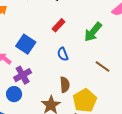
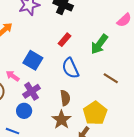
blue semicircle: (63, 54) -> (70, 68), size x1.5
brown semicircle: (65, 85) -> (65, 98), moved

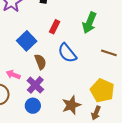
blue square: (33, 60) -> (27, 41), moved, turned 30
brown semicircle: (65, 98) -> (40, 62), moved
brown star: (61, 120) -> (71, 105), turned 30

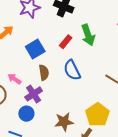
green arrow: (89, 23) -> (88, 35), moved, turned -55

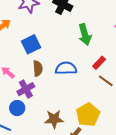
red rectangle: (66, 42) -> (99, 63), moved
blue semicircle: (72, 70) -> (66, 68), turned 110

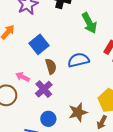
blue circle: (17, 108) -> (48, 119), moved

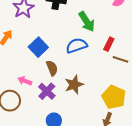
blue semicircle: (78, 60) -> (77, 46), moved
brown star: (78, 112) -> (74, 85), moved

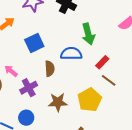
brown semicircle: (52, 68) -> (50, 69), moved
brown star: (74, 85) -> (58, 102), moved
yellow pentagon: (114, 97) -> (90, 100), moved

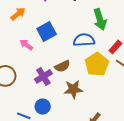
brown semicircle: (50, 69) -> (62, 66), moved, turned 70
pink arrow: (11, 71) -> (26, 45), moved
yellow pentagon: (90, 100) -> (97, 64), moved

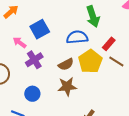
brown semicircle: (62, 66) -> (66, 64), moved
purple cross: (43, 76) -> (34, 60), moved
blue circle: (43, 107) -> (32, 94), moved

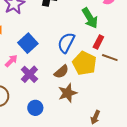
green arrow: (93, 16) -> (90, 18), moved
blue semicircle: (77, 37) -> (66, 43), turned -45
pink arrow: (20, 43) -> (11, 61), turned 112

